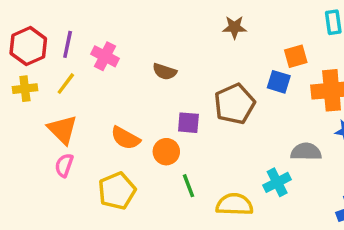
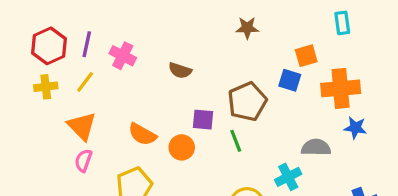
green line: (188, 186) -> (236, 141), moved

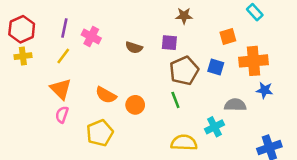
cyan rectangle: (342, 23) -> (255, 12), turned -35
red hexagon: (49, 46) -> (22, 29), moved
blue square: (290, 80) -> (216, 67), moved
yellow cross: (46, 87) -> (23, 56), moved
purple square: (203, 120) -> (169, 43), moved

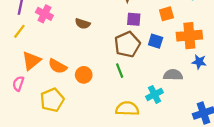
purple square: (169, 43) -> (134, 19), moved
orange triangle: (61, 89) -> (31, 61), moved, turned 36

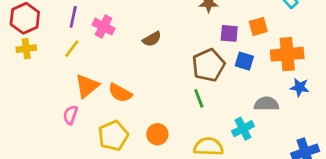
purple square: (134, 19) -> (229, 33), moved
brown semicircle: (83, 24) -> (152, 39), turned -48
orange circle: (84, 75) -> (157, 134), moved

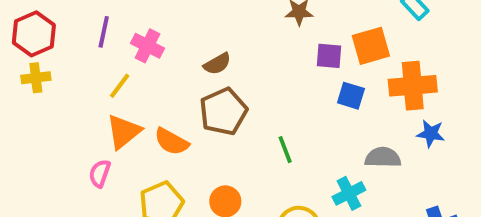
orange square: (258, 27) -> (371, 46), size x1.4
yellow line: (72, 49) -> (120, 86), moved
brown pentagon: (208, 65) -> (223, 112), moved

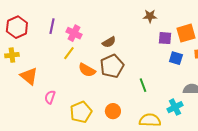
yellow cross: (36, 78) -> (12, 55), moved
yellow line: (120, 86) -> (69, 53), moved
orange triangle: (124, 132) -> (29, 76), moved, turned -42
orange semicircle: (171, 142) -> (87, 70), moved

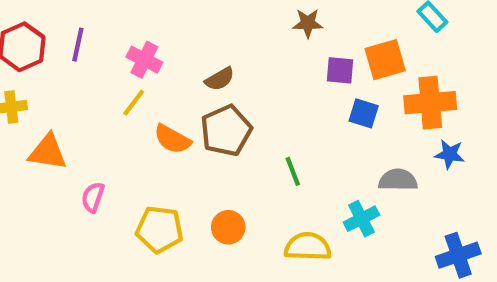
purple line: (52, 26) -> (78, 45), moved
orange triangle: (29, 76) -> (48, 152), turned -30
yellow pentagon: (81, 112) -> (159, 229), turned 30

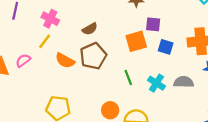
orange square: (385, 60) -> (136, 41), moved
pink semicircle: (93, 197) -> (23, 61), moved, turned 35
cyan cross: (361, 219) -> (156, 83), moved, turned -30
orange circle: (228, 227) -> (110, 110), moved

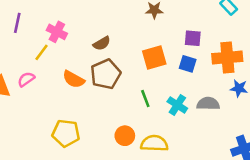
purple square: (153, 24) -> (193, 38), moved
yellow line: (45, 41) -> (41, 52), moved

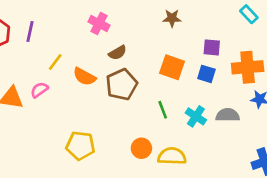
pink cross: (57, 32) -> (99, 24), moved
orange square: (154, 58) -> (172, 67), turned 35
orange semicircle: (74, 79) -> (84, 77), moved

